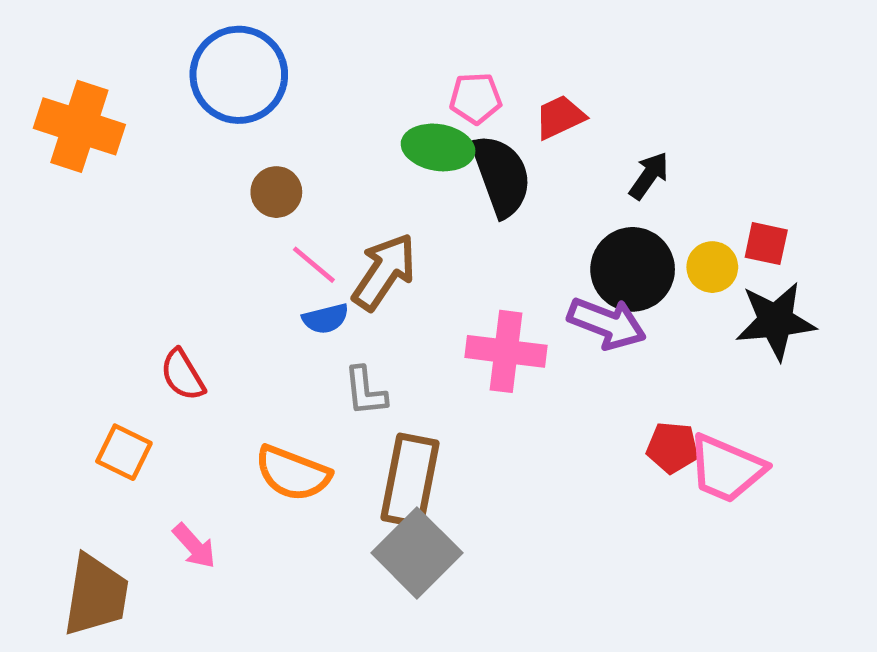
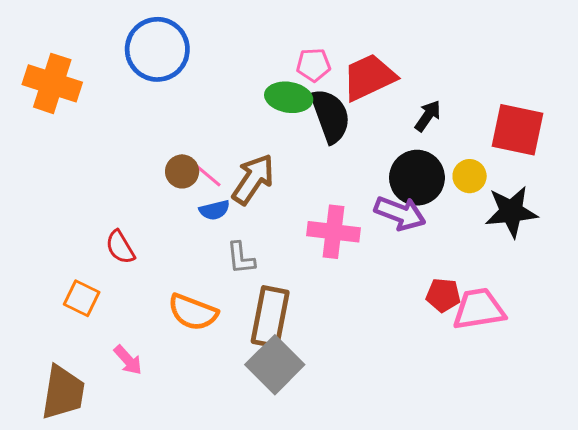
red trapezoid: (560, 117) -> (369, 77), size x1.6
brown circle: (276, 192) -> (182, 171), moved
red square: (766, 244) -> (517, 130), moved, size x1.8
pink trapezoid: (726, 469) -> (479, 309), turned 148

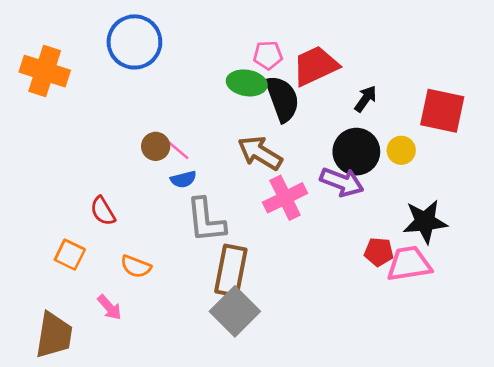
brown arrow: (253, 179) -> (260, 153), moved, turned -93
black star: (511, 212) -> (425, 222), moved
pink cross: (334, 232) -> (285, 198), turned -33
gray L-shape: (241, 258) -> (206, 220), size x1.6
orange semicircle: (193, 312) -> (136, 266), moved, size x0.7

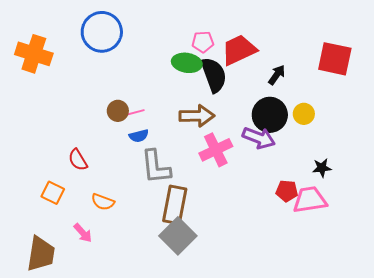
red square: (442, 111) -> (335, 59), moved
pink line: (177, 149) -> (134, 113), turned -55
brown arrow: (260, 153) -> (197, 116), turned 148
black star: (425, 222) -> (322, 168), size x0.6

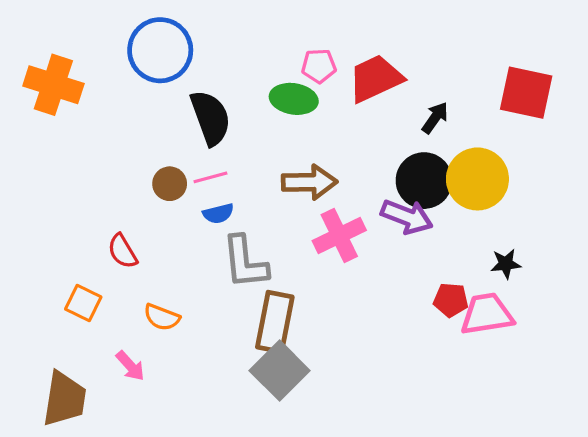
black semicircle: (214, 75) -> (210, 118), moved
brown circle: (118, 111) -> (170, 184), moved
yellow circle: (304, 114) -> (477, 179), size x1.8

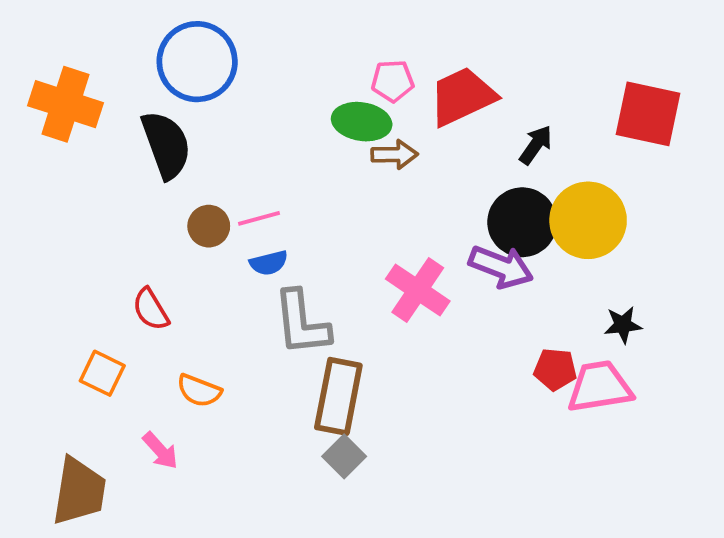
black semicircle: (210, 118) -> (166, 145), moved
brown arrow: (309, 182) -> (395, 155), moved, size x0.7
pink cross: (339, 236) -> (418, 290), turned -30
gray square: (280, 371) -> (344, 456), size x0.6

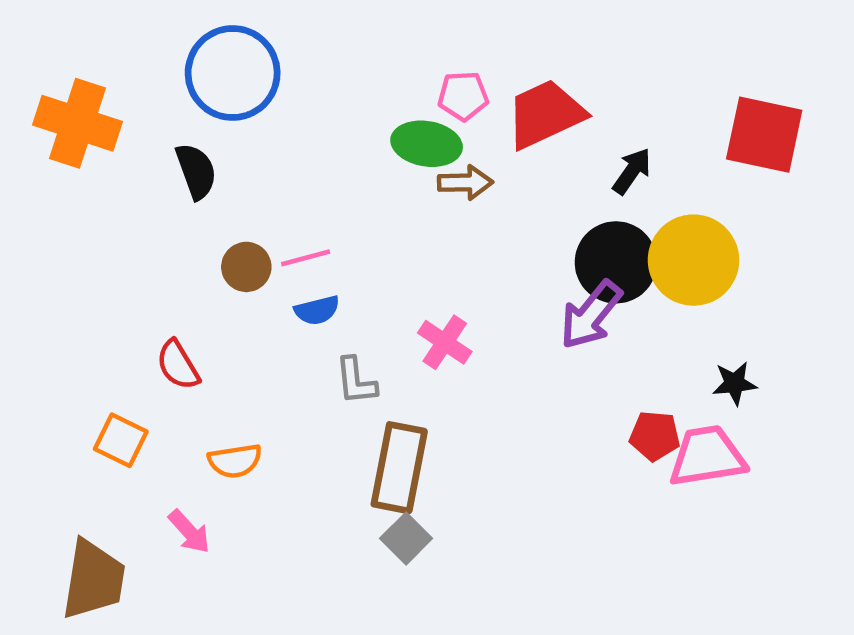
black semicircle: (166, 145) -> (196, 171), size x0.7
purple arrow: (501, 267) -> (591, 315), turned 108
pink cross: (418, 290) -> (445, 342), moved, size x0.7
gray L-shape: (302, 323) -> (356, 381), size x0.6
orange semicircle: (199, 391) -> (235, 461), turned -30

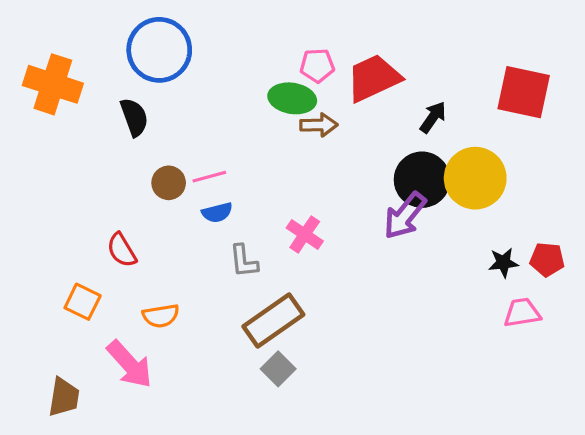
red pentagon: (655, 436) -> (547, 259), moved
pink trapezoid: (707, 456) -> (522, 313), moved, size x0.7
brown rectangle: (399, 468) -> (273, 320), turned 44
pink arrow: (189, 532) -> (130, 364), size x1.6
brown trapezoid: (93, 580) -> (64, 397), size x0.7

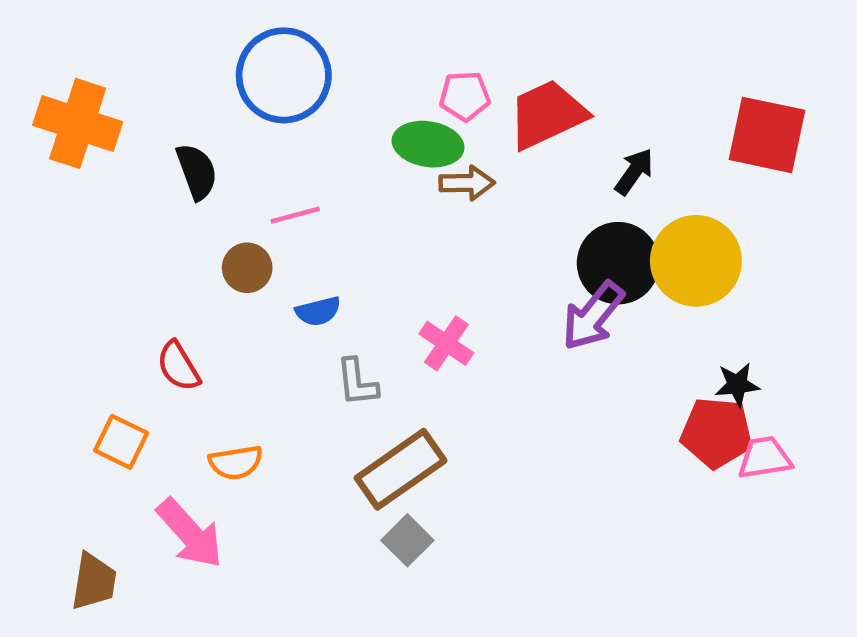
blue circle: (159, 50) -> (284, 75), moved
pink line: (209, 177) -> (295, 215), moved
red pentagon: (547, 259) -> (717, 433), moved, size x1.4

